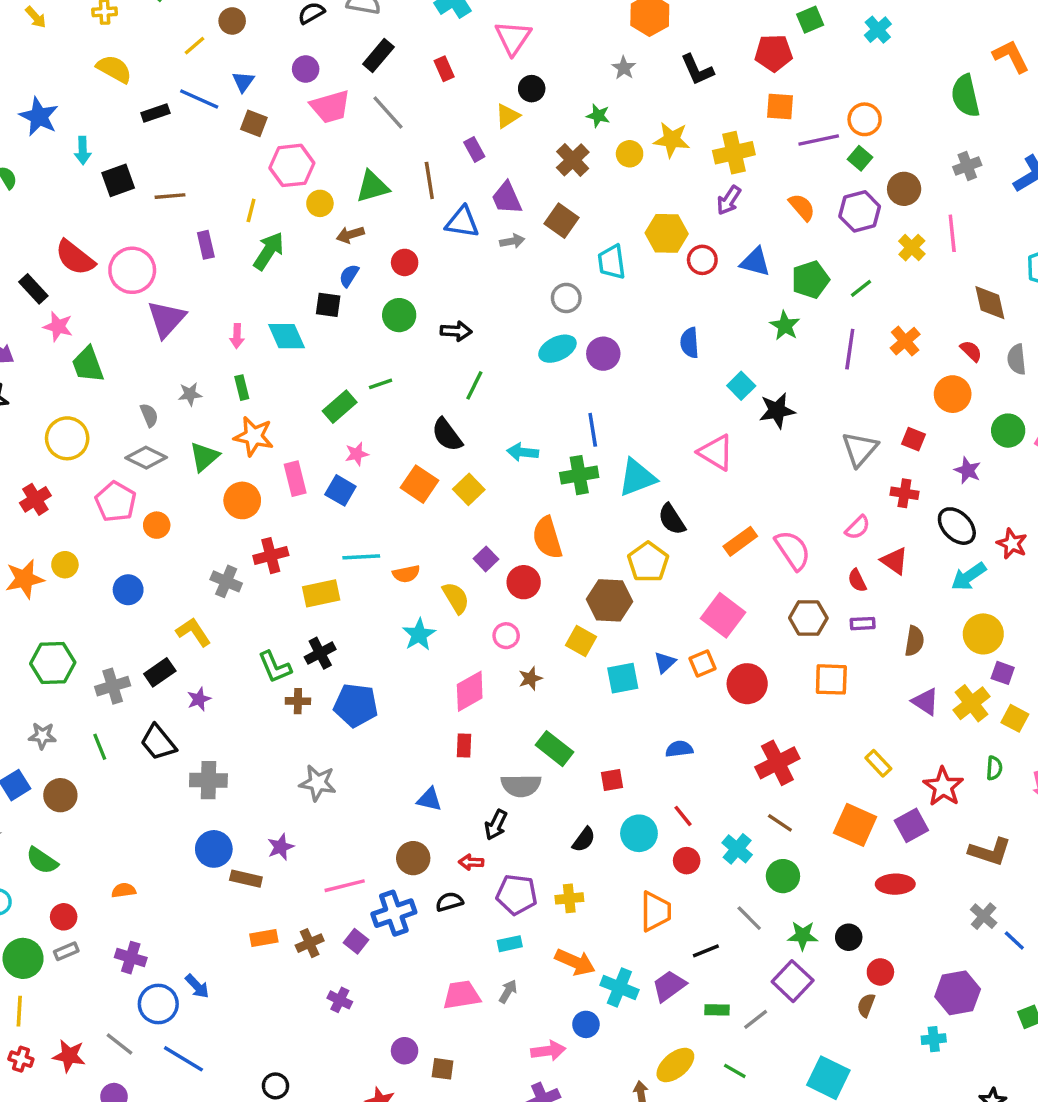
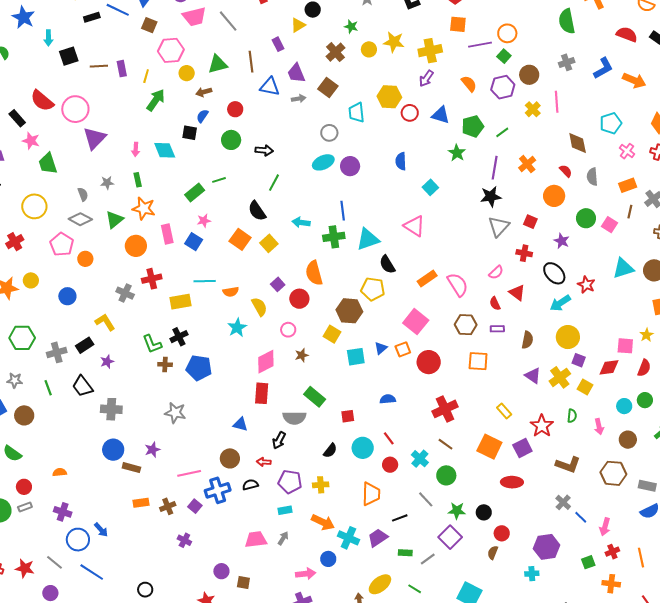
purple rectangle: (206, 245) -> (122, 69), moved
black star: (777, 411) -> (491, 196), moved
yellow pentagon: (648, 562) -> (373, 289), turned -30
red rectangle: (464, 745) -> (262, 393), size x1.5

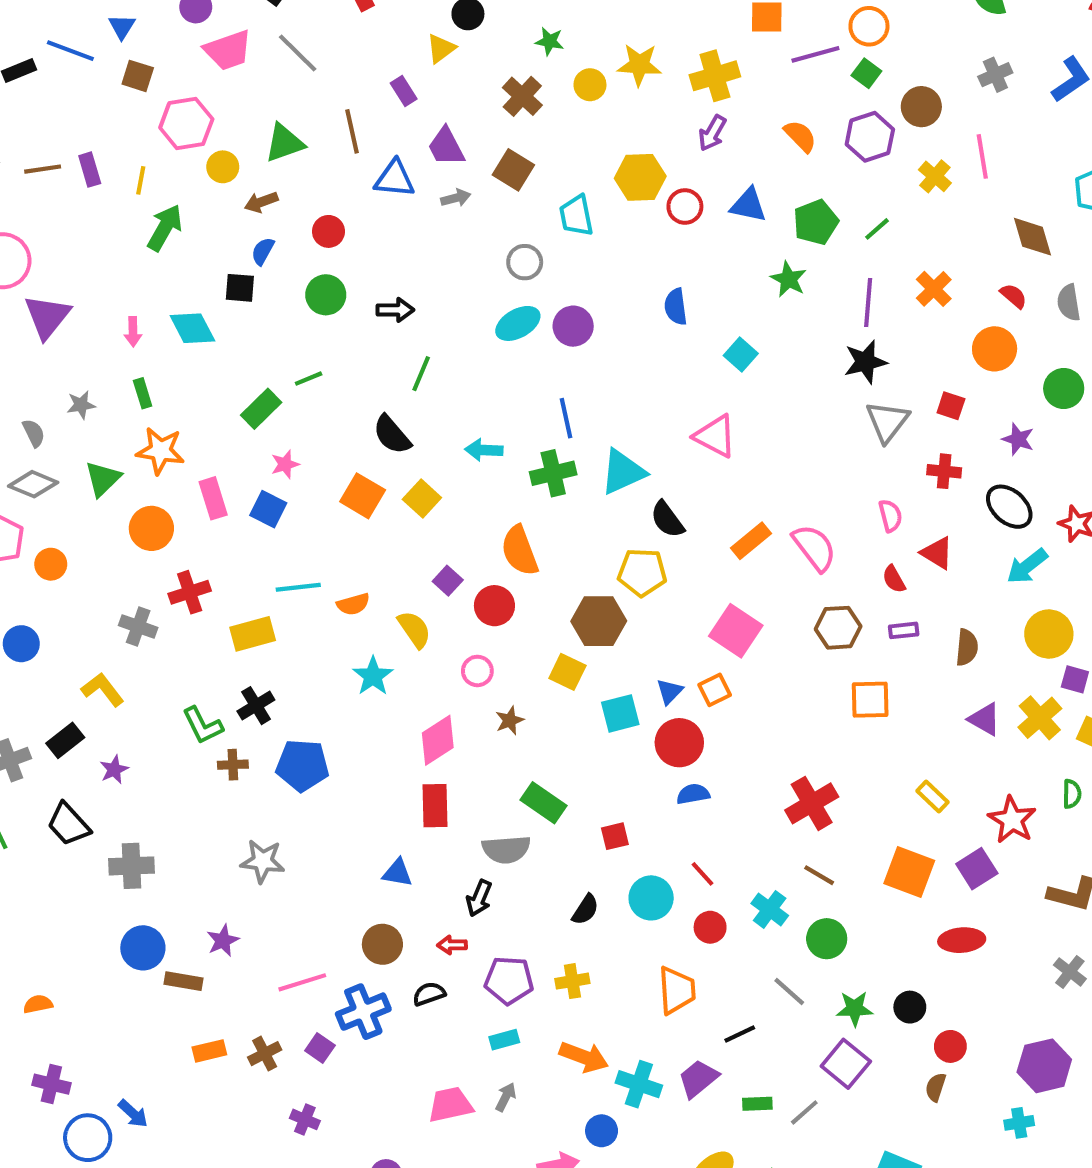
pink semicircle: (496, 272) -> (890, 516), turned -56
red circle: (429, 362) -> (679, 743), moved

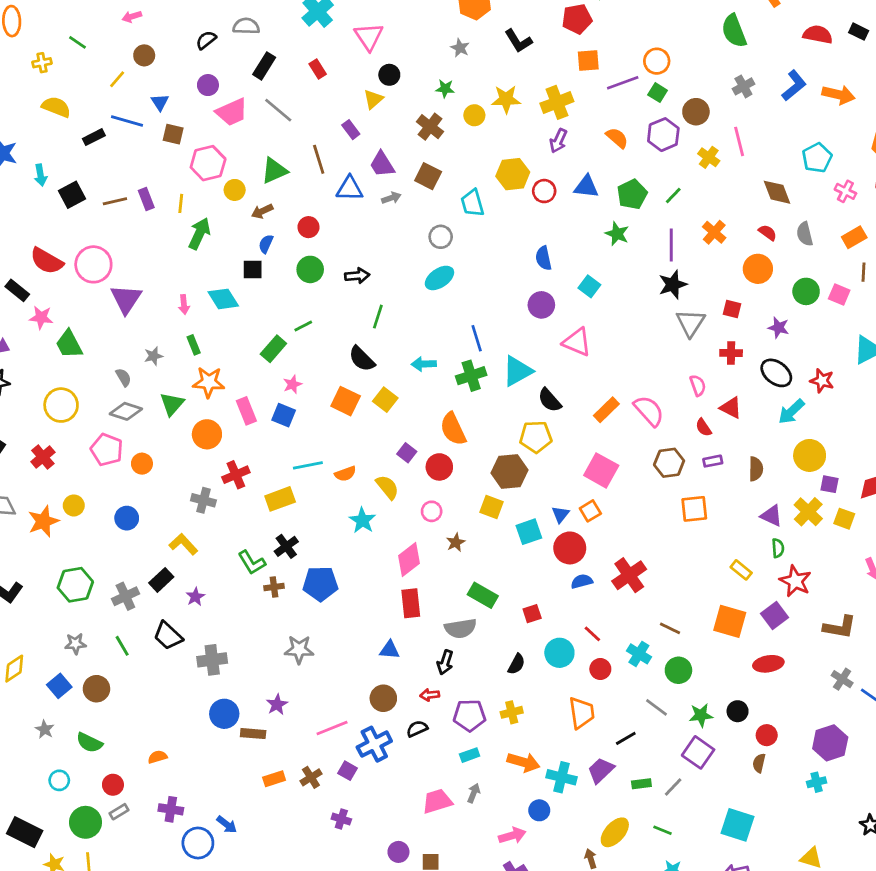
purple circle: (573, 326) -> (541, 305), moved
green semicircle: (1072, 794) -> (778, 548), moved
red cross: (812, 803) -> (629, 575), moved

